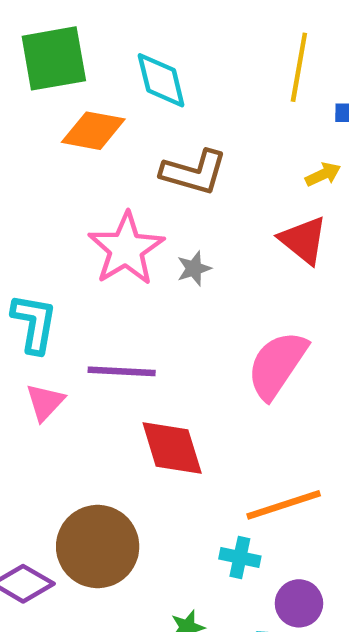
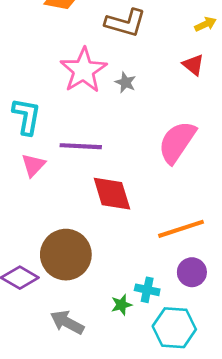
red triangle: (303, 240) -> (193, 65), size x0.7
gray star: (194, 269) -> (125, 82), turned -30
cyan cross: (240, 557) -> (147, 290), moved
purple circle: (299, 603) -> (192, 272), moved

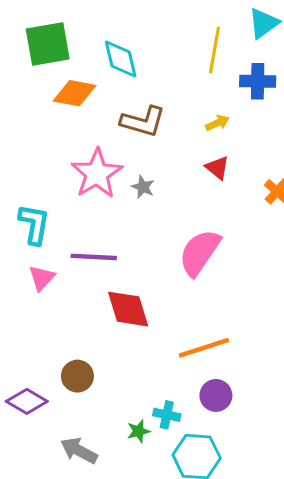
yellow arrow: (205, 24) -> (217, 123), moved
brown circle: (66, 255) -> (77, 376), size x0.6

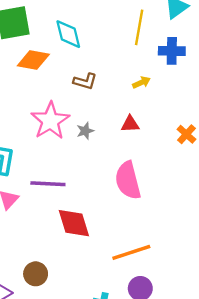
brown L-shape: (143, 121) -> (85, 81), size x0.7
red triangle: (217, 168) -> (130, 124), moved, turned -42
gray star: (143, 187) -> (85, 131), turned 30
pink semicircle: (200, 252) -> (128, 180), turned -48

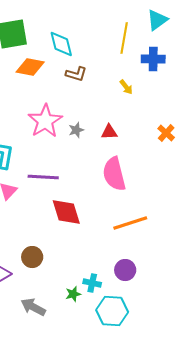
brown L-shape: (85, 81) -> (76, 74), moved
yellow arrow: (141, 82) -> (126, 87), turned 77
red triangle: (130, 124) -> (109, 132), moved
orange line: (131, 252) -> (130, 223), moved

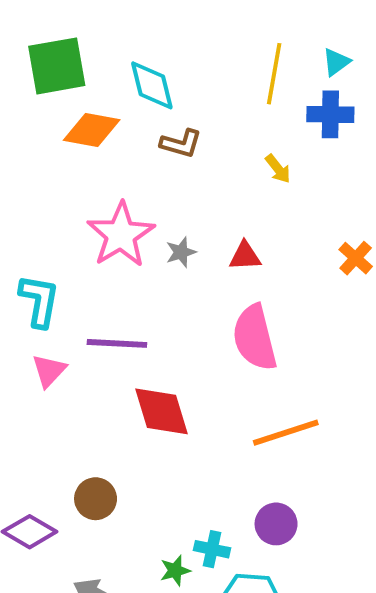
cyan triangle: (157, 20) -> (336, 62), moved, size x0.7

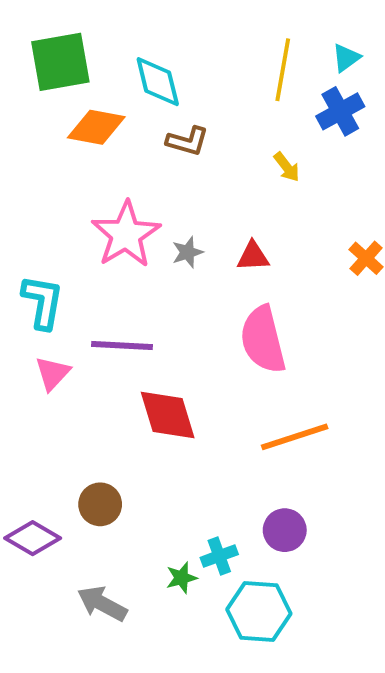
blue cross: (330, 114) -> (340, 111), turned -30
cyan cross: (212, 549) -> (219, 556), turned -32

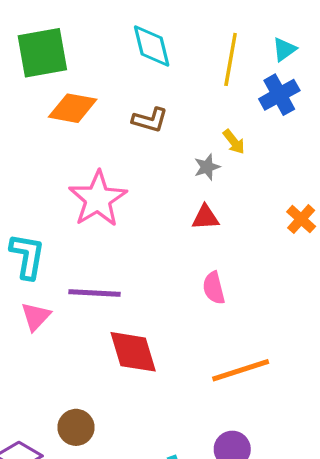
cyan diamond: (158, 82) -> (152, 46), moved
gray star: (187, 252) -> (207, 167), moved
pink semicircle: (263, 340) -> (214, 288), size x0.6

